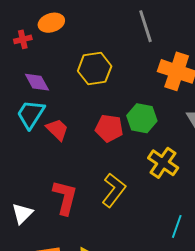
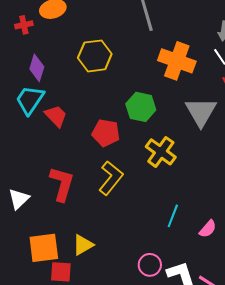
purple diamond: (37, 82) -> (37, 68), turned 44
red pentagon: (109, 128) -> (106, 133), moved

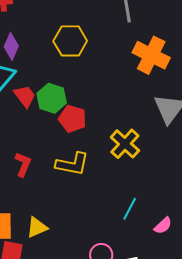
green hexagon: (141, 107) -> (52, 98), moved
yellow L-shape: (111, 178) -> (72, 164), turned 56
red L-shape: (62, 184) -> (23, 164), size x0.7

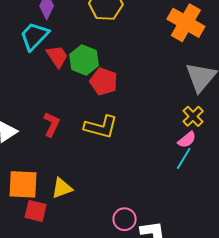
yellow cross: (125, 144) -> (193, 116), moved, size x0.7
cyan line: (130, 209) -> (184, 158), moved
pink semicircle: (163, 226) -> (187, 140), moved

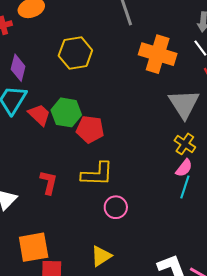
yellow triangle: (62, 188) -> (101, 256), moved
pink circle: (125, 219) -> (116, 207), moved

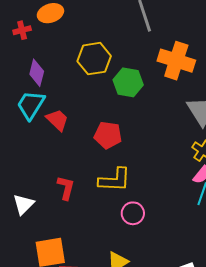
green hexagon: (66, 112) -> (128, 82), moved

